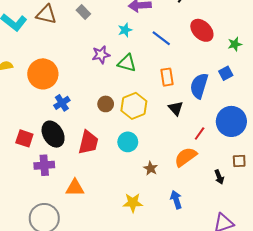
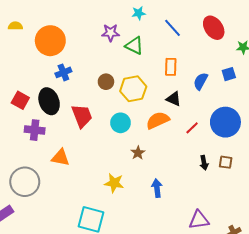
blue semicircle: (199, 86) -> (201, 81), size x0.7
black triangle: (176, 108) -> (174, 99), turned -35
red trapezoid: (88, 142) -> (82, 116), turned -45
orange semicircle: (186, 157) -> (158, 120), moved
black arrow: (219, 177) -> (204, 163), moved

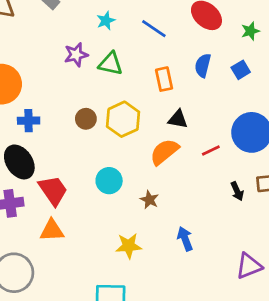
blue cross: (63, 72) -> (29, 121), turned 35
blue semicircle: (201, 81) -> (203, 65), moved
red trapezoid: (82, 116) -> (53, 190), moved
cyan circle: (120, 123) -> (109, 181), moved
red line: (192, 128) -> (211, 151), turned 32

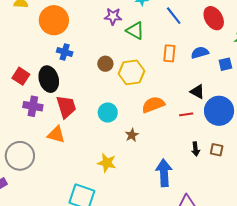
blue semicircle: (203, 65) -> (200, 53), turned 42
black triangle: (178, 119) -> (197, 92), moved
blue arrow: (185, 239) -> (164, 173), moved, size x1.5

